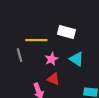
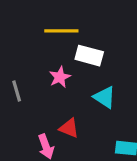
yellow line: (36, 40) -> (61, 31), moved
pink star: (51, 59) -> (60, 77), moved

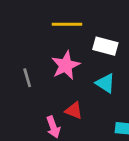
white rectangle: (89, 56) -> (105, 46), moved
pink star: (60, 77) -> (66, 65), size x1.5

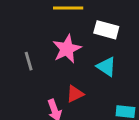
red triangle: (74, 111) -> (75, 94), turned -48

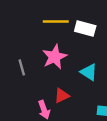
white rectangle: (106, 30) -> (85, 29), moved

